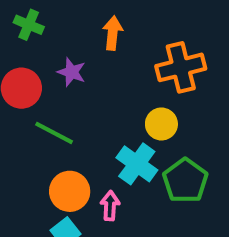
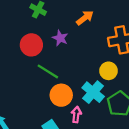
orange arrow: (113, 33) -> (85, 18), turned 42
orange circle: (70, 191) -> (61, 95), moved

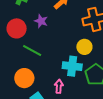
cyan cross: (93, 92) -> (72, 66), turned -30
orange circle: (61, 95) -> (24, 78), moved

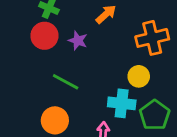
red circle: (17, 28) -> (44, 36), moved

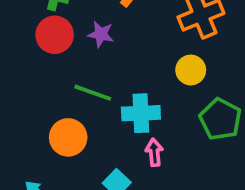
cyan cross: (122, 103) -> (141, 113), moved
orange circle: (55, 120) -> (68, 137), moved

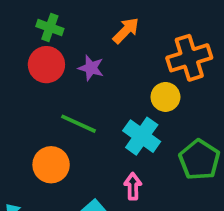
yellow circle: (191, 70) -> (165, 97), moved
cyan cross: (141, 113) -> (142, 136), moved, turned 33

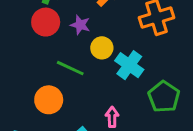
yellow circle: (165, 97) -> (102, 48), moved
cyan cross: (142, 136) -> (129, 65), moved

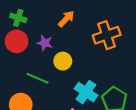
cyan cross: (129, 65) -> (86, 92), moved

